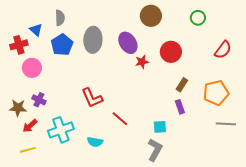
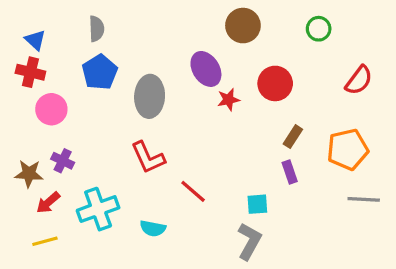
blue triangle: (36, 30) -> (35, 40), moved
gray ellipse: (93, 40) -> (150, 96), moved
red cross: (19, 45) -> (30, 72), turned 30

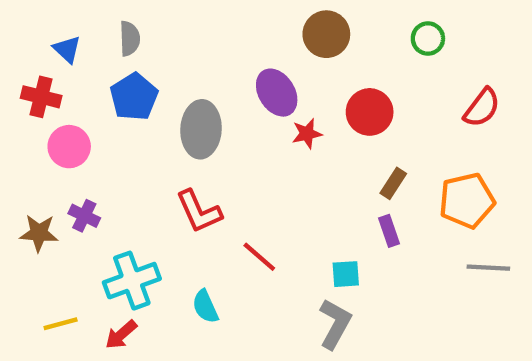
blue triangle: (35, 40) -> (67, 49), moved
red arrow: (48, 203) -> (121, 335), moved
cyan semicircle: (153, 228) -> (205, 306), turned 55

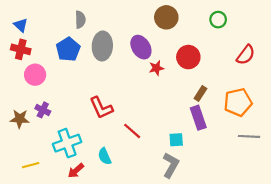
gray semicircle: (130, 39) -> (80, 20), moved
blue triangle: (67, 49) -> (21, 25), moved
gray ellipse: (201, 129) -> (102, 46), moved
purple rectangle: (389, 231) -> (198, 118), size x1.5
red arrow: (121, 335) -> (76, 171), moved

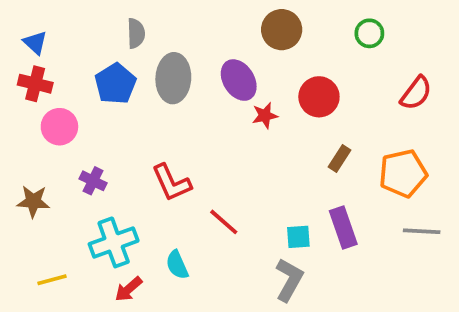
purple cross: (43, 110) -> (93, 181), moved
purple rectangle: (198, 118) -> (343, 228), moved

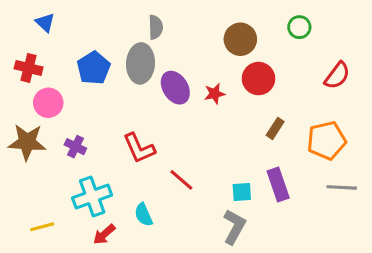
brown circle: (282, 30) -> (240, 39), moved
gray semicircle: (136, 33) -> (156, 27), moved
blue triangle: (35, 43) -> (45, 23), moved
purple ellipse: (239, 80) -> (175, 88), moved
brown star: (33, 201) -> (27, 142), moved, size x1.4

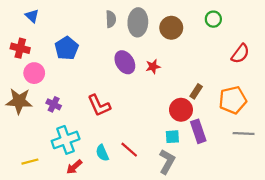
gray ellipse: (140, 63) -> (138, 22), moved
red circle: (258, 79) -> (181, 110), moved
red line: (181, 180) -> (129, 150), moved

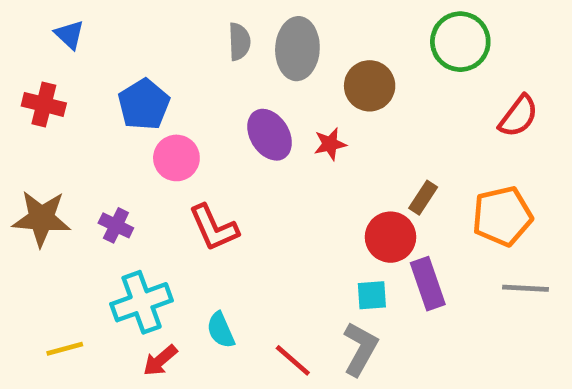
green circle: (213, 19) -> (460, 42), size x1.6
brown circle: (171, 28) -> (370, 86), moved
pink circle: (34, 73) -> (176, 158), moved
red line: (129, 150) -> (293, 360), moved

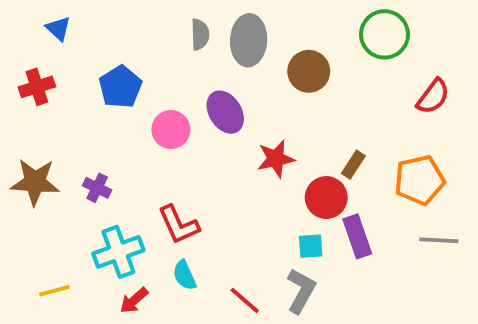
red cross: (44, 104) -> (37, 87), turned -32
red star: (330, 144) -> (276, 159), moved, size x1.4
pink circle: (176, 158) -> (171, 130), moved
red L-shape: (214, 228) -> (179, 225), moved

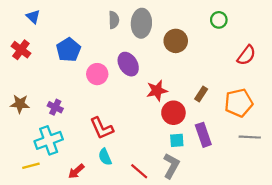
green circle: (384, 34) -> (219, 20), size x0.6
red cross: (37, 87) -> (21, 50), turned -36
brown star: (35, 182) -> (20, 104), size x0.7
red circle: (326, 198) -> (173, 113), moved
cyan cross: (118, 252) -> (49, 140), moved

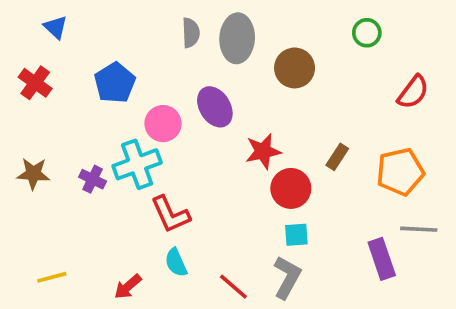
purple rectangle: (203, 135) -> (382, 259), moved
cyan cross: (49, 140) -> (137, 164), moved

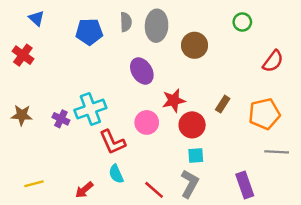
blue pentagon: (115, 83) -> (89, 32), moved, turned 30
pink circle: (163, 124) -> (147, 122), moved
purple rectangle: (382, 259) -> (245, 185), moved

